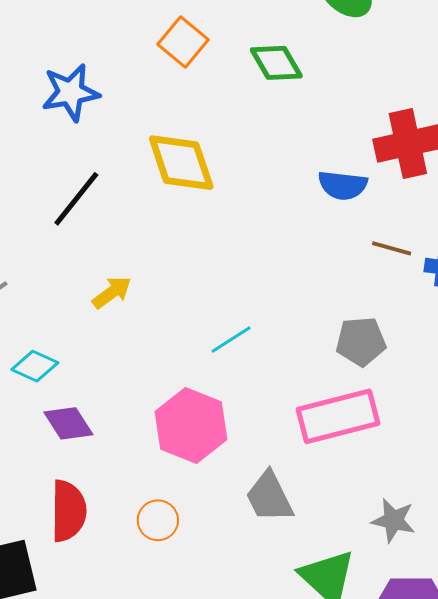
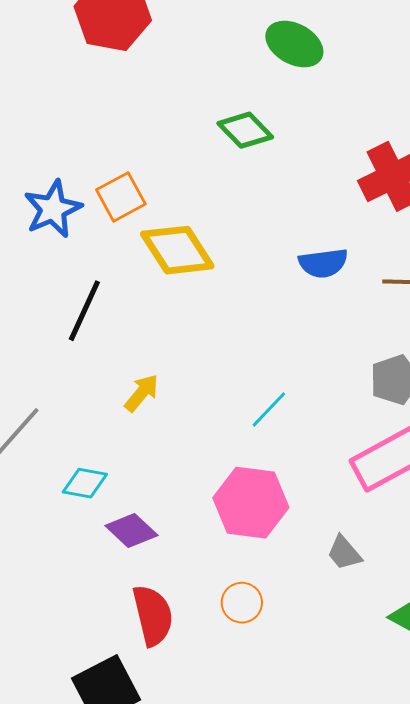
orange square: (183, 42) -> (121, 197), moved, turned 36
blue semicircle: (343, 185) -> (323, 263), moved
gray trapezoid: (269, 497) -> (344, 553), size x0.7

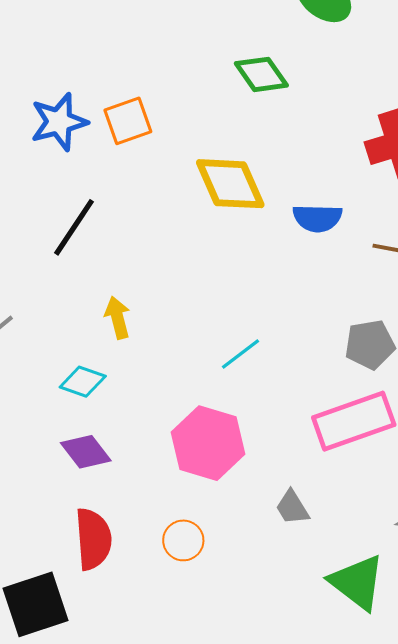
yellow diamond: (177, 250) -> (230, 184), moved
yellow arrow: (142, 393) -> (117, 318), turned -63
cyan diamond: (85, 483) -> (83, 382), moved

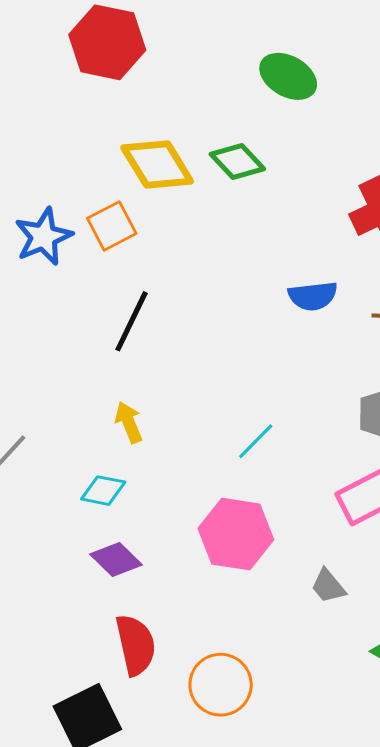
yellow diamond: (230, 184) -> (157, 165), moved
black line: (74, 227) -> (132, 321), moved
orange circle: (183, 540) -> (221, 685), moved, size x1.5

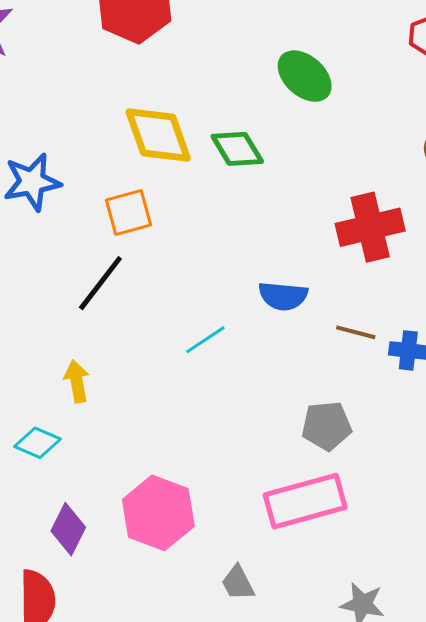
orange square: (112, 226) -> (128, 213), moved
cyan line: (256, 441) -> (205, 340), moved
purple diamond: (116, 560) -> (68, 529), moved, turned 60

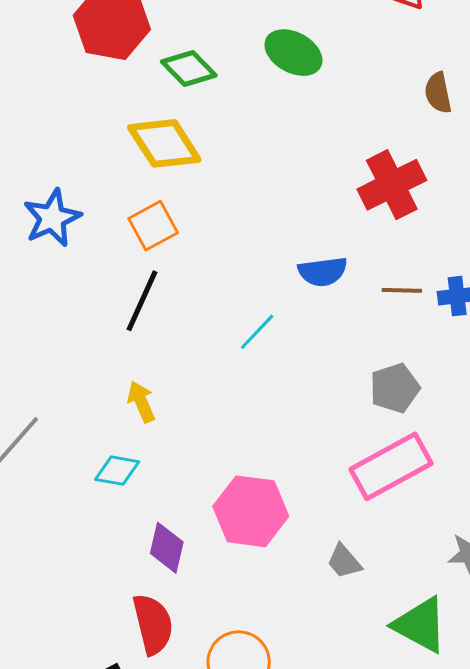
green diamond: (237, 149) -> (189, 69), moved

